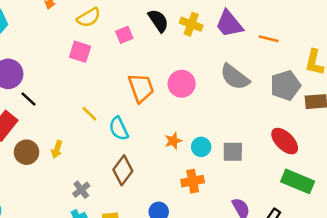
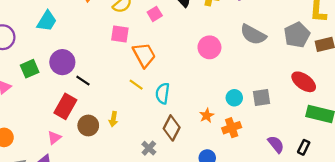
orange trapezoid: (141, 88) -> (144, 55), moved
cyan semicircle: (119, 129) -> (163, 93), turned 42
orange star: (173, 141) -> (207, 115), moved
gray cross: (81, 190) -> (149, 148), moved

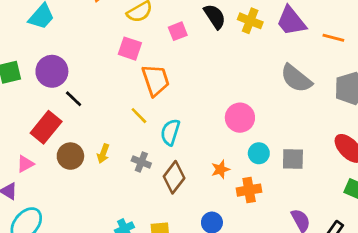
pink circle: (209, 47) -> (240, 118), moved
gray cross: (149, 148) -> (141, 162), moved, turned -32

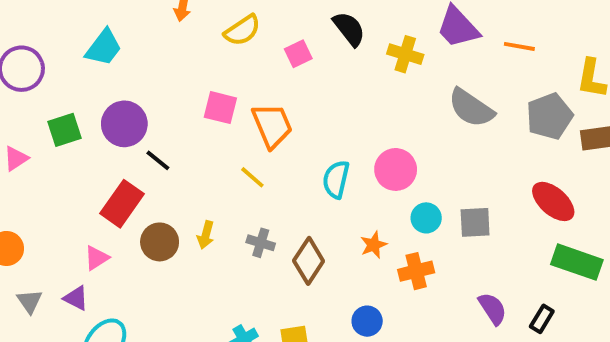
yellow cross: (250, 21) -> (405, 54), moved
pink square: (130, 49) -> (220, 108), moved
cyan semicircle: (170, 132) -> (336, 179), moved

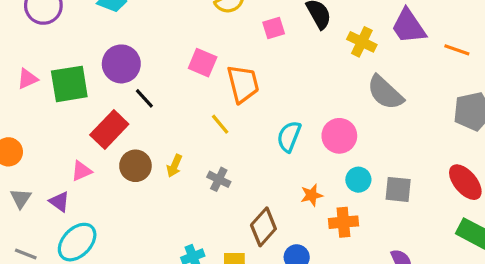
gray semicircle: (471, 108) -> (385, 93), moved
green square: (64, 130) -> (69, 84), moved, size x1.4
brown diamond: (309, 261) -> (263, 227), moved

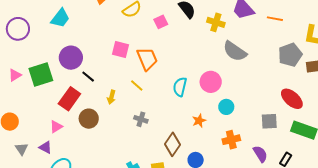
yellow arrow: (174, 166) -> (111, 97), moved
gray square: (398, 189) -> (269, 121), moved
orange cross: (343, 222) -> (231, 140), moved

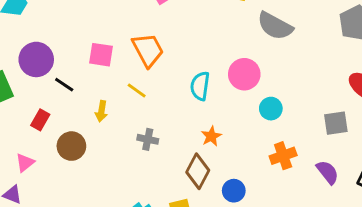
pink square: (120, 49) -> (101, 55), moved
red rectangle: (69, 99) -> (40, 120), size x0.6
orange star: (199, 121) -> (211, 136), moved

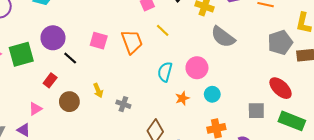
yellow line: (137, 91) -> (163, 30), moved
yellow arrow: (101, 111) -> (98, 90), moved, turned -40
orange star: (211, 136) -> (182, 98), moved

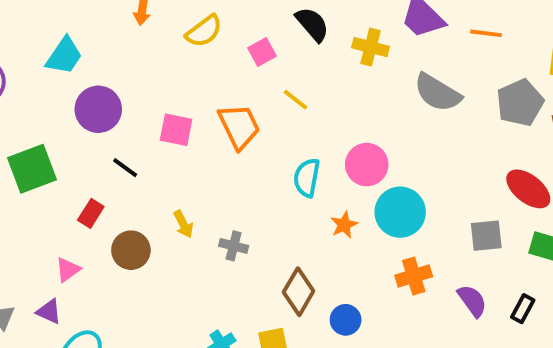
gray semicircle: (223, 37) -> (437, 93), moved
purple circle: (53, 38) -> (98, 109), moved
cyan circle: (212, 94) -> (400, 212), size x1.6

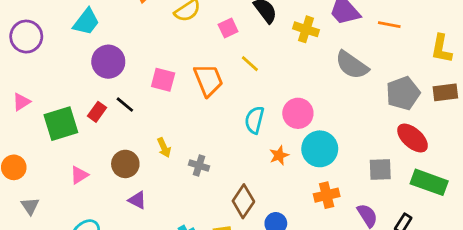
gray pentagon: (520, 103) -> (403, 93), moved
green square: (32, 169) -> (61, 124), moved
red rectangle: (91, 213) -> (97, 112), moved
purple triangle: (49, 312) -> (137, 200), moved

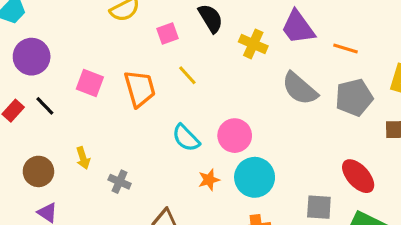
gray pentagon: (403, 93) -> (354, 97), moved
cyan semicircle: (254, 120) -> (186, 138), turned -64

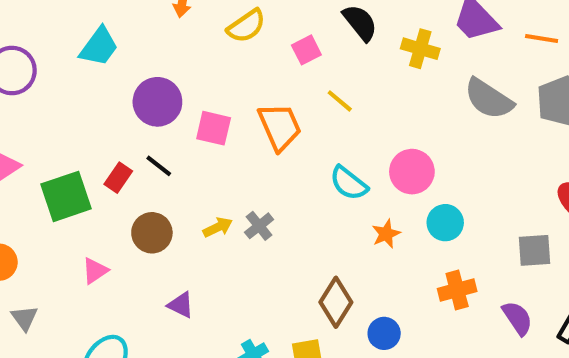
purple circle: (32, 57) -> (157, 102), moved
yellow arrow: (83, 158) -> (218, 227), turned -90
brown circle: (38, 171) -> (152, 233), moved
cyan circle: (255, 177) -> (445, 223), size x0.7
gray cross: (120, 182) -> (259, 226), moved, turned 35

